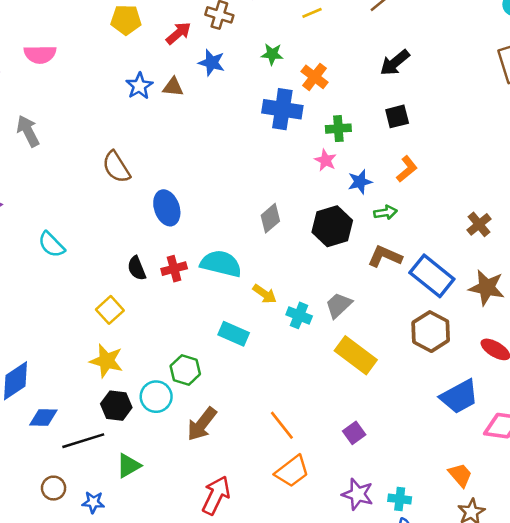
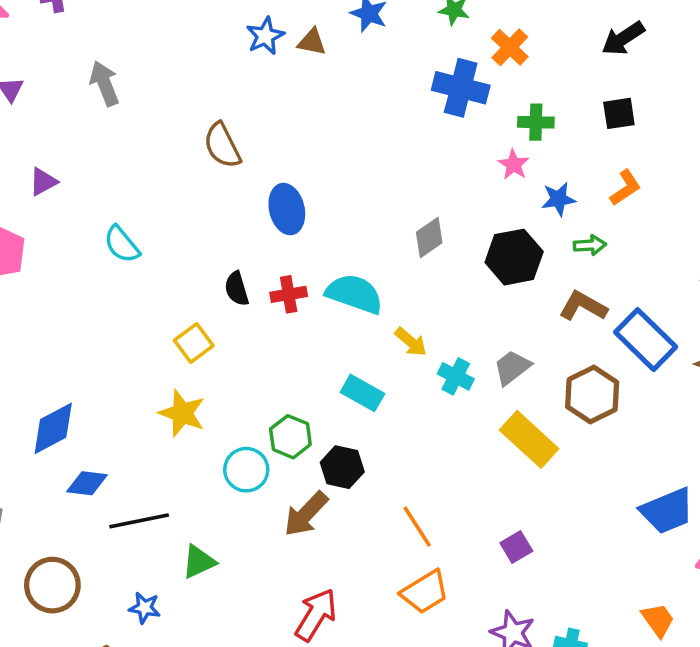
brown hexagon: (431, 332) -> (592, 395), moved
black hexagon: (116, 406) -> (342, 467), moved
brown circle: (54, 488) -> (52, 585), moved, size x1.6

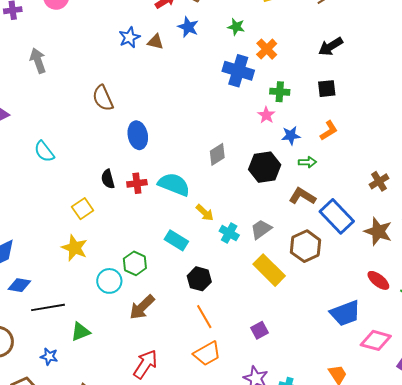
black hexagon: (342, 467) -> (199, 279), moved

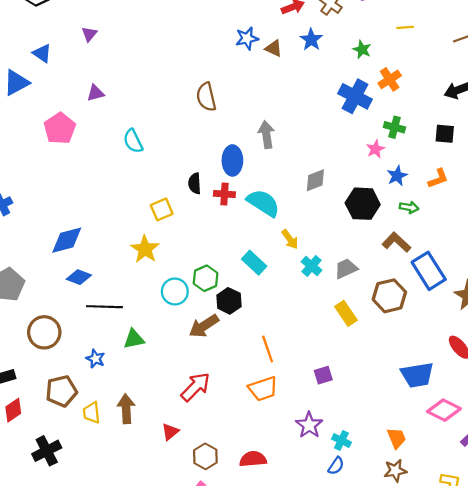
gray arrow: (38, 61) -> (266, 135), moved
blue ellipse: (138, 135) -> (232, 160), moved
blue star: (291, 135) -> (397, 176), turned -30
yellow rectangle: (269, 270) -> (346, 313), size x0.7
black hexagon: (199, 279) -> (229, 301), moved

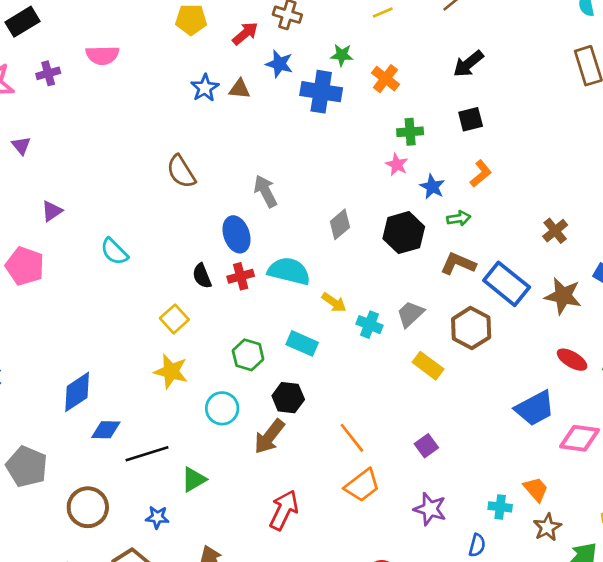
blue cross: (355, 96) -> (321, 92), moved
green hexagon: (206, 278) -> (248, 355), moved
cyan cross: (341, 441) -> (500, 507), moved

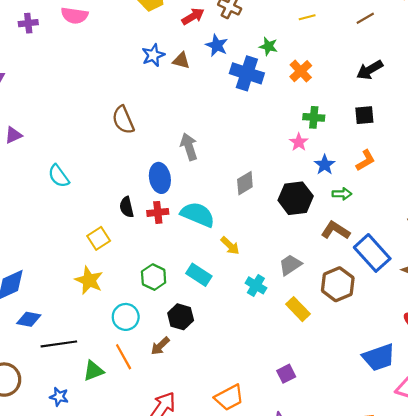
cyan cross: (369, 325) -> (256, 285), moved
brown arrow: (269, 437) -> (160, 346), size x0.7
orange line: (352, 438) -> (124, 357), moved

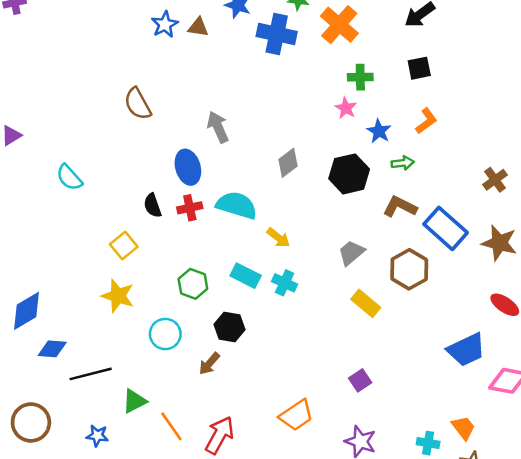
orange cross: (301, 71) -> (339, 25), size x1.4
cyan cross: (256, 285) -> (285, 283), moved
orange line: (124, 357) -> (171, 426), moved

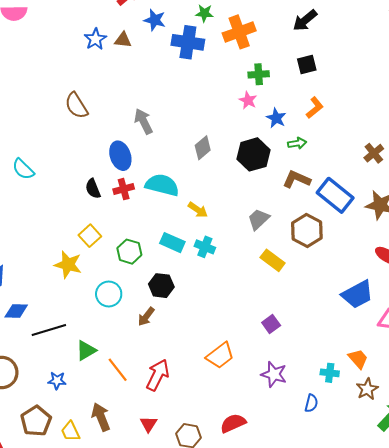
orange cross: (339, 25) -> (239, 32), turned 32
yellow square: (124, 246) -> (90, 236), moved

